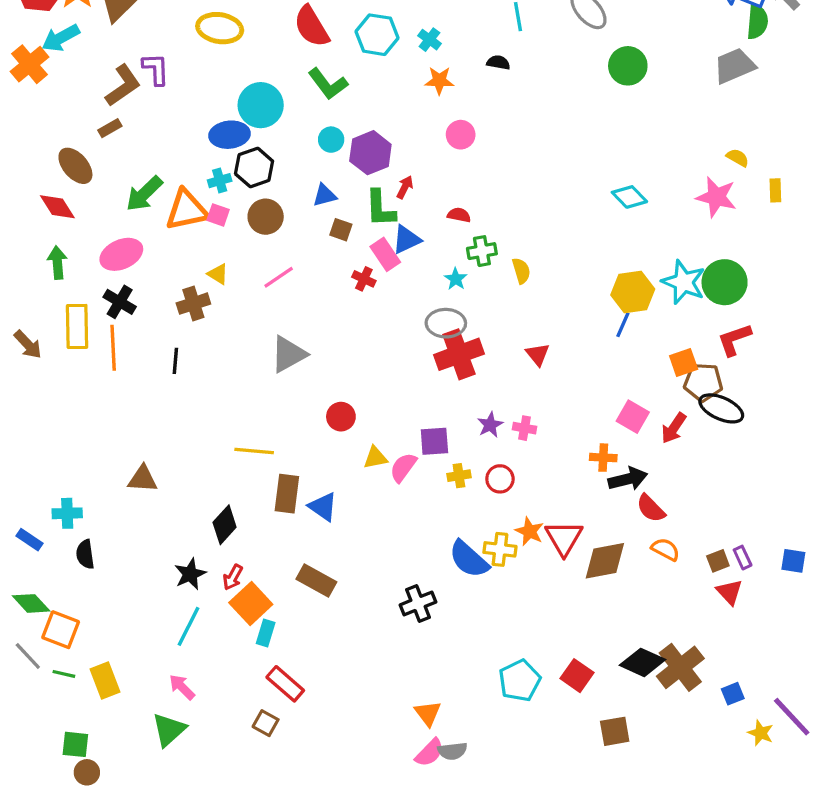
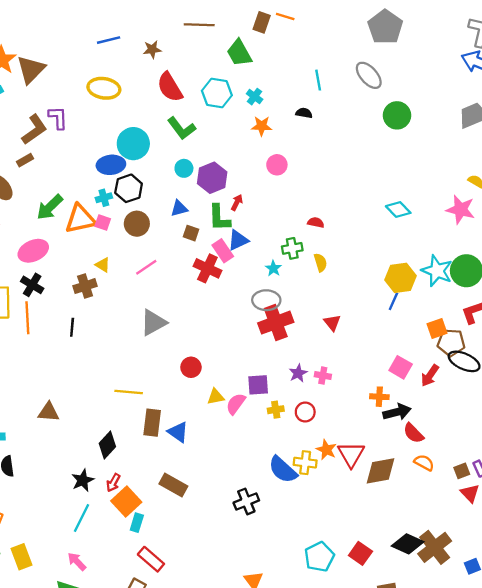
red semicircle: (459, 215) -> (316, 222), moved
red cross: (364, 279) -> (207, 268), size x1.6

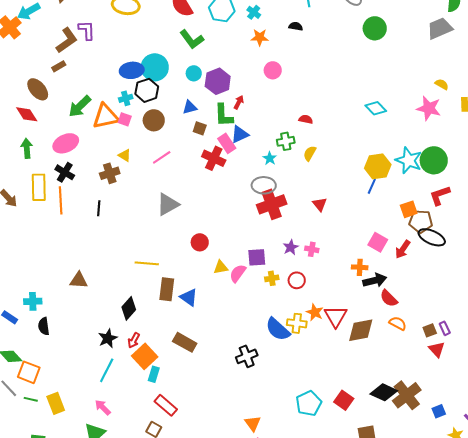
cyan circle: (133, 144) -> (155, 67), moved
yellow semicircle: (320, 263) -> (310, 153), turned -133

